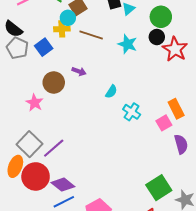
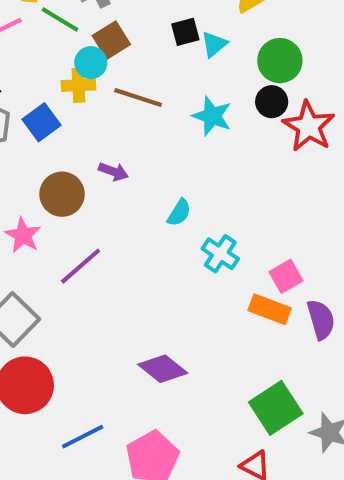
orange rectangle: (176, 109) -> (270, 309), moved, turned -42
purple line: (54, 148) -> (81, 266), moved
purple diamond: (63, 185) -> (163, 369), moved

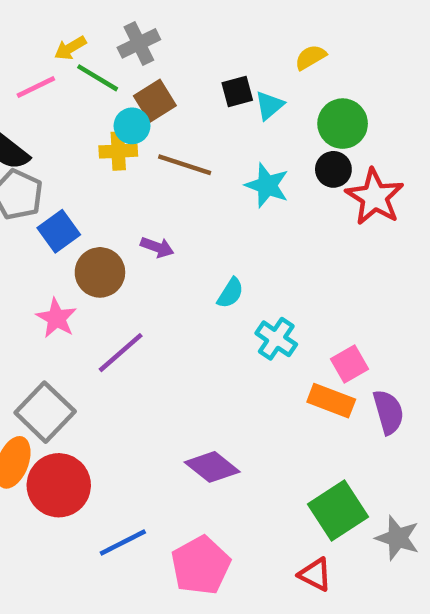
blue square: (41, 122) -> (59, 231), moved

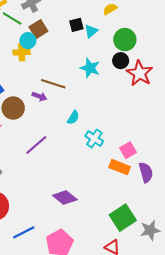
brown line: (185, 165) -> (53, 84), moved
purple line: (121, 353) -> (36, 145), moved
gray star: (398, 538) -> (150, 230), turned -30

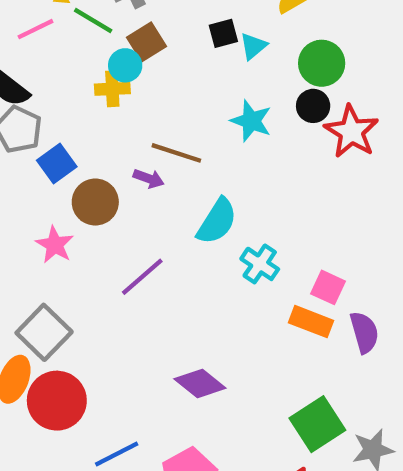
cyan semicircle: (73, 118) -> (217, 221), size x1.6
pink square: (128, 150) -> (328, 287), turned -35

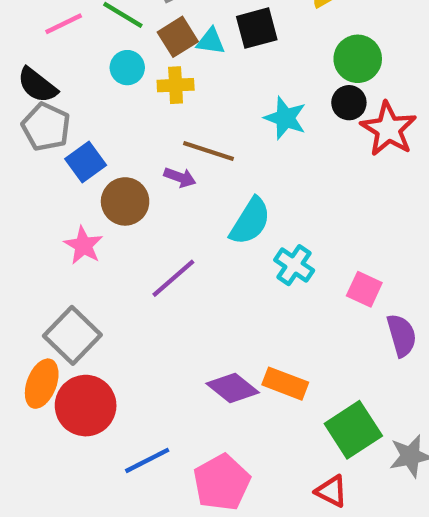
black square: (223, 33) -> (257, 28), size x1.4
cyan triangle: (253, 46) -> (211, 41), moved, turned 48
cyan circle: (125, 65) -> (127, 68), moved
yellow cross: (112, 89) -> (176, 85), moved
orange rectangle: (311, 322) -> (285, 384), moved

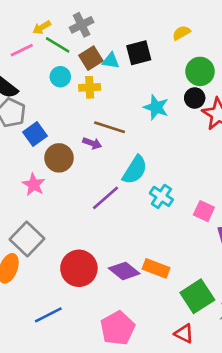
purple line: (173, 278) -> (106, 198), moved
red circle: (86, 406) -> (79, 268), moved
blue line: (147, 460) -> (48, 315), moved

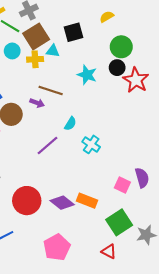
brown square: (91, 58) -> (36, 36), size x1.4
cyan triangle: (111, 61) -> (53, 51), moved
cyan semicircle: (135, 170) -> (70, 124), size x0.6
pink square: (204, 211) -> (122, 185), moved

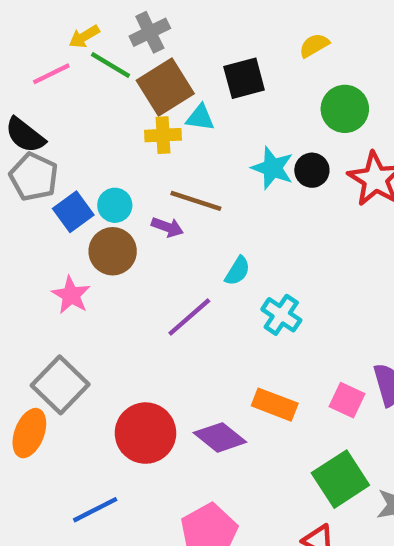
cyan circle: (12, 51) -> (115, 205), moved
black circle: (117, 68) -> (312, 170), moved
orange rectangle: (87, 201) -> (275, 405), moved

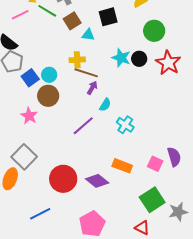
brown square: (165, 87) -> (72, 21), size x0.7
yellow cross: (163, 135) -> (77, 60), moved
purple arrow: (167, 227) -> (92, 88), moved, turned -80

